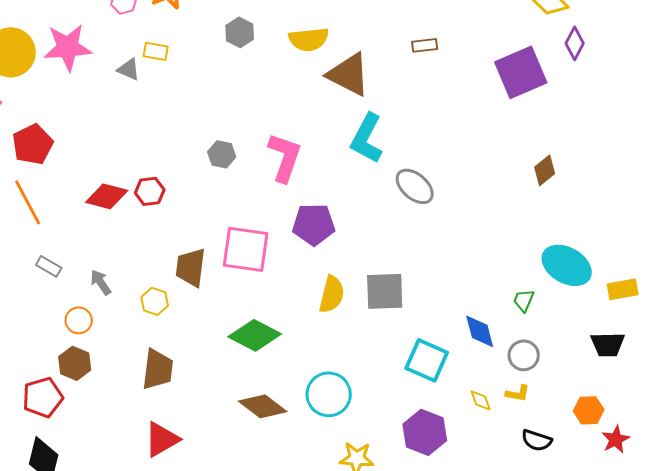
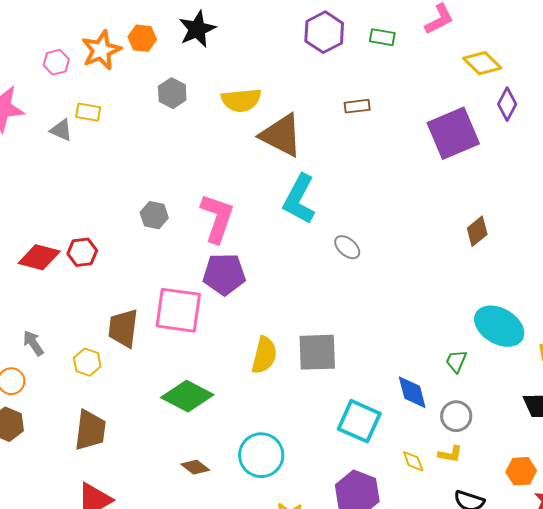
gray ellipse: (415, 186) -> (347, 247), size x0.7
purple pentagon: (314, 224) -> (224, 274), moved
brown diamond: (263, 406) -> (195, 467), size x0.6

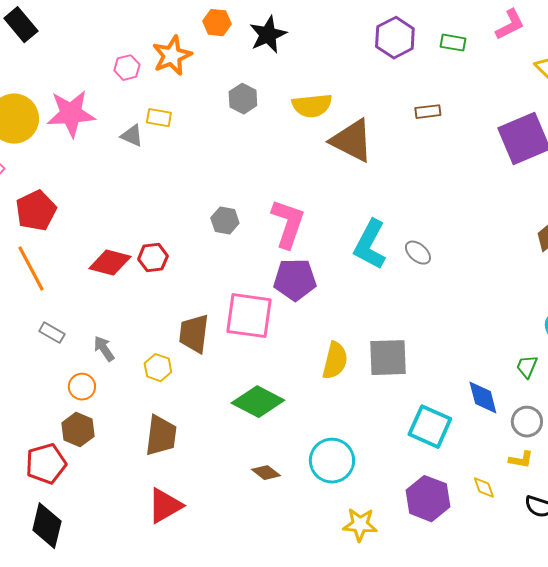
orange hexagon: (142, 38) -> (217, 23), moved
cyan L-shape: (299, 199) -> (370, 245), moved
yellow diamond: (413, 461) -> (484, 488), moved

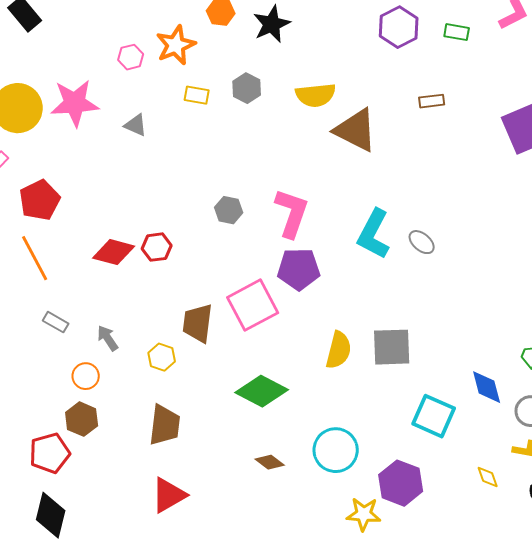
yellow rectangle: (159, 118) -> (197, 95), moved
pink square: (249, 316) -> (253, 305), turned -36
purple hexagon: (428, 499) -> (401, 483), moved

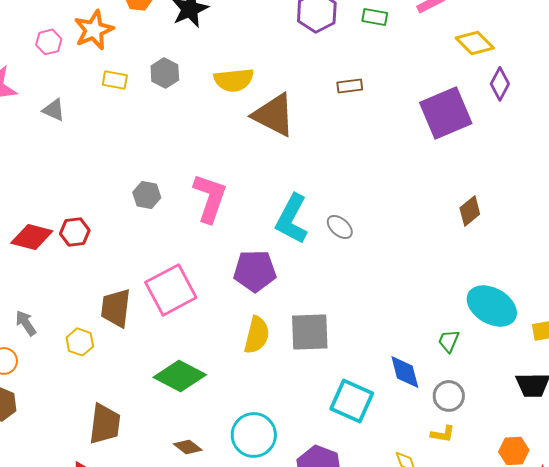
purple pentagon: (299, 269) -> (255, 271), moved
brown trapezoid: (165, 425) -> (105, 424), moved

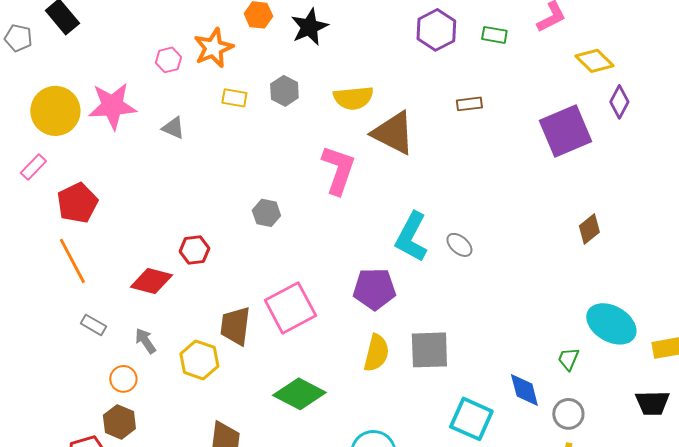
pink L-shape: (210, 198) -> (338, 170), moved
red diamond: (32, 237) -> (151, 281), moved
yellow hexagon: (80, 342) -> (199, 360), size x1.4

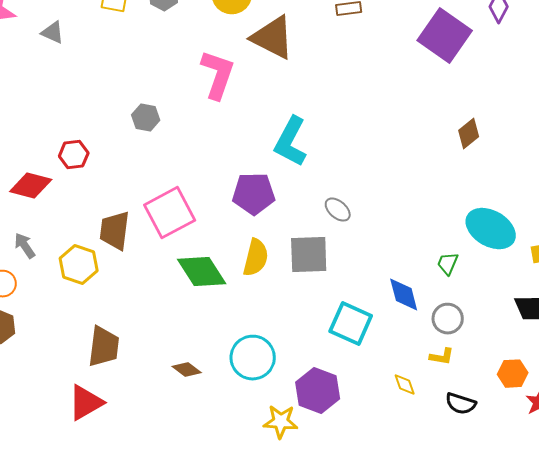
purple square: (565, 131) -> (445, 36), turned -32
gray ellipse: (459, 245) -> (338, 210), moved
green diamond: (299, 394) -> (202, 272), moved, turned 30

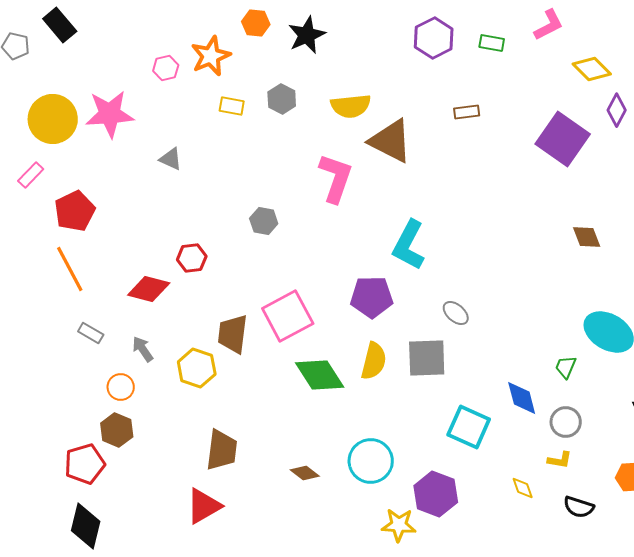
gray triangle: (53, 33) -> (171, 159), moved
brown diamond: (469, 134) -> (587, 237), turned -72

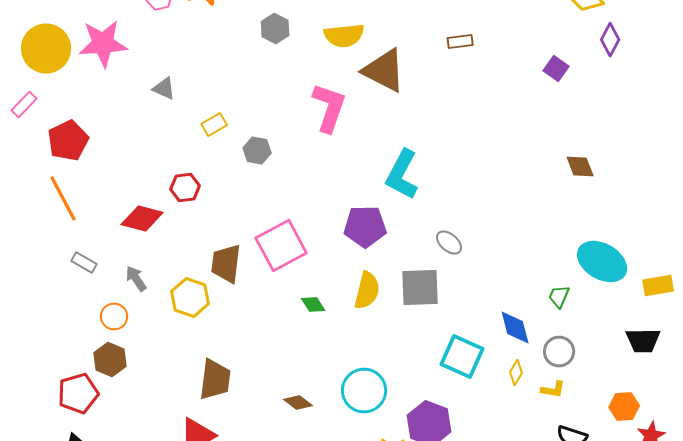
yellow rectangle: (232, 106) -> (214, 124), moved, turned -40
purple square: (563, 139) -> (556, 68), size x0.5
green diamond: (320, 375) -> (313, 304), size x0.5
yellow diamond: (523, 488) -> (516, 372), moved, turned 50

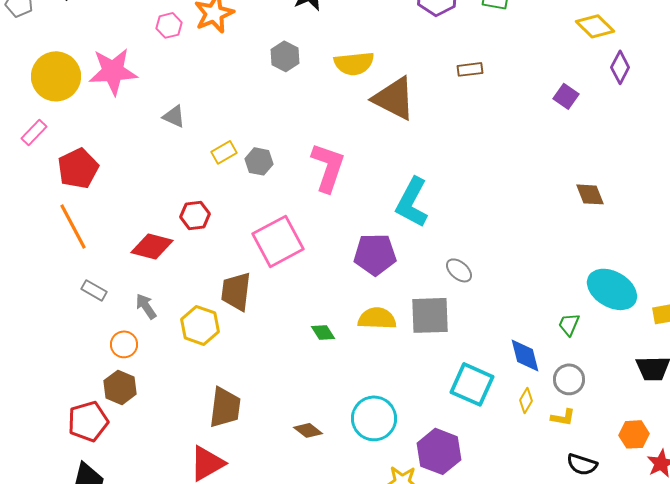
pink L-shape: (329, 108) -> (328, 167), moved
gray hexagon: (257, 150) -> (259, 161), moved
pink square: (281, 246) -> (278, 241), moved
yellow semicircle: (367, 290) -> (377, 318), turned -102

